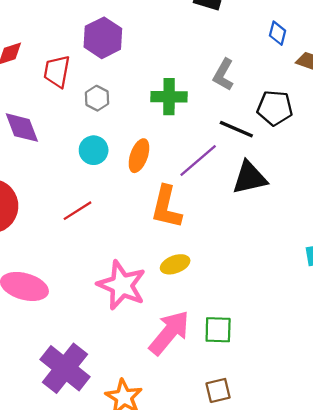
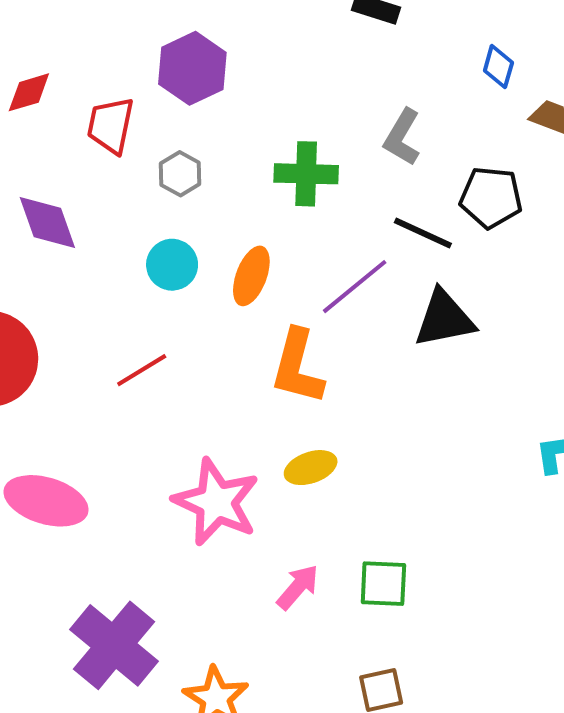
pink arrow: (169, 333) -> (298, 587), size x0.6

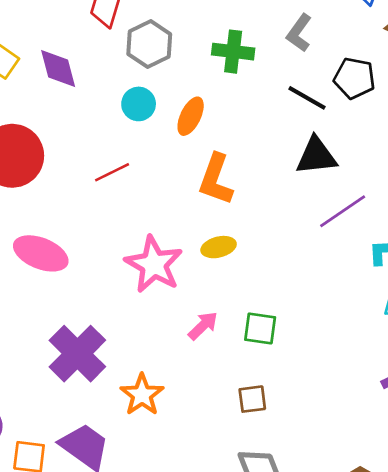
gray hexagon: (180, 174) -> (149, 44), size x1.6
purple line: (355, 287) -> (343, 211), moved

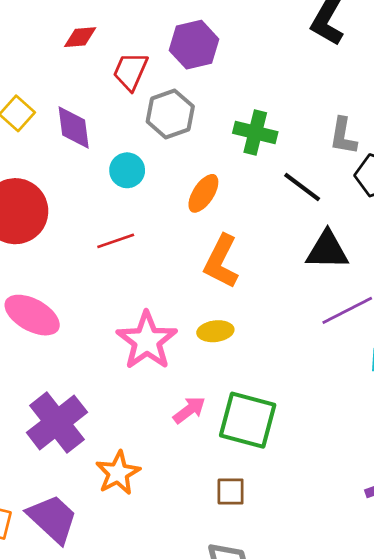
gray L-shape: (299, 33) -> (343, 136), moved, turned -33
black line: (307, 98) -> (302, 187), moved
cyan circle: (139, 104) -> (127, 170), moved
green square: (260, 329) -> (248, 420), size x1.6

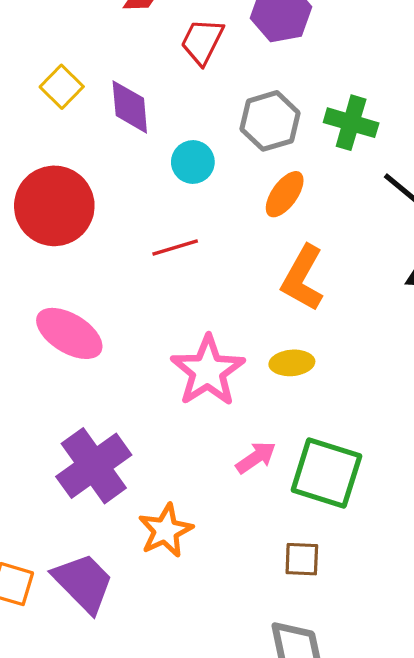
gray hexagon: (170, 114) -> (270, 121), moved

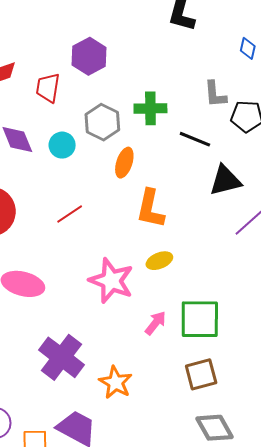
cyan circle: (193, 162) -> (62, 145), moved
brown square: (302, 559) -> (201, 374), size x1.4

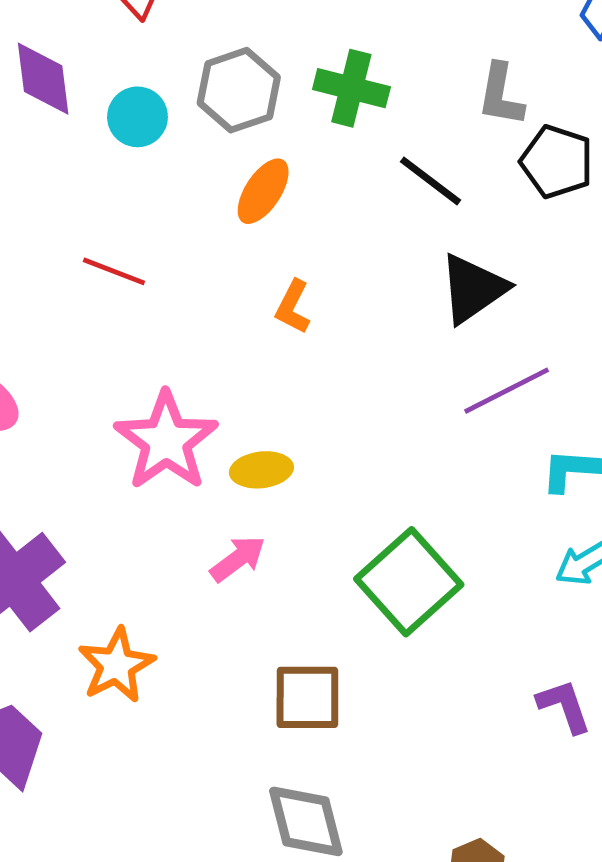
black triangle: (225, 180) -> (473, 289), turned -36
orange L-shape: (150, 209) -> (293, 307), size x0.6
red line: (70, 214) -> (114, 271), turned 40
yellow ellipse: (159, 261) -> (261, 470), moved
green square: (200, 319) -> (409, 582), moved, turned 33

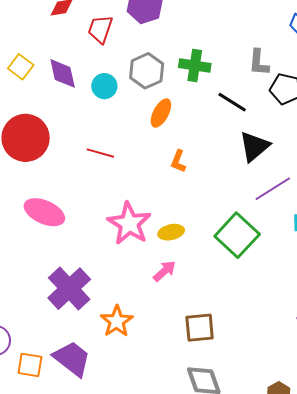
green square: (409, 582) -> (237, 235), moved

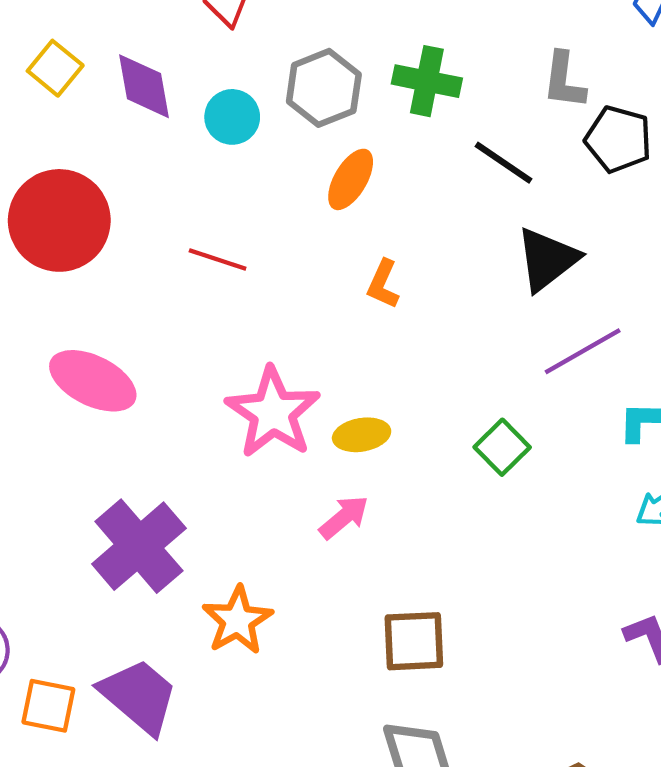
green square: (237, 235) -> (502, 447), size x0.6

